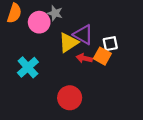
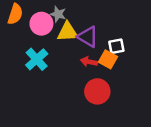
yellow triangle: (68, 43) -> (68, 32), moved, turned 30
cyan cross: (28, 67) -> (37, 59), moved
red circle: (70, 98) -> (97, 91), moved

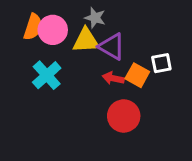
orange semicircle: (15, 14) -> (33, 27), moved
gray star: (58, 14) -> (95, 18), moved
white square: (116, 46) -> (161, 63), moved

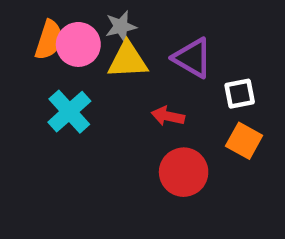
gray star: (95, 18) -> (121, 27), moved, turned -30
purple triangle: (112, 47) -> (193, 58), moved
orange square: (137, 75) -> (244, 141), moved

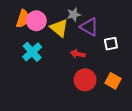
gray star: (121, 27) -> (74, 15), moved
yellow triangle: (128, 60) -> (59, 28), turned 42
orange square: (244, 141) -> (113, 81), moved

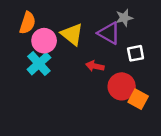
gray star: (74, 15) -> (124, 18), moved
pink circle: (36, 21) -> (44, 41), moved
red circle: (85, 80) -> (122, 86), moved

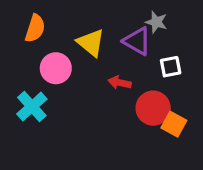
gray star: (124, 18) -> (156, 22), turned 30
pink circle: (44, 41) -> (56, 68), moved
cyan cross: (39, 64) -> (32, 107), moved

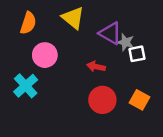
gray star: (156, 22) -> (125, 42), moved
yellow triangle: (91, 43) -> (73, 18), moved
red circle: (153, 108) -> (102, 100), moved

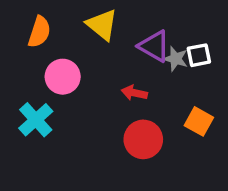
white square: (137, 54) -> (199, 55), moved
orange square: (140, 100) -> (199, 121), moved

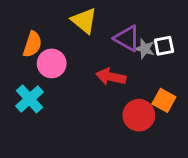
orange semicircle: (39, 32) -> (32, 44), moved
red arrow: (134, 93) -> (111, 77), size x1.4
red circle: (143, 139) -> (139, 115), moved

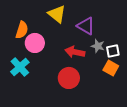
white square: (164, 46) -> (113, 51), moved
gray star: (145, 49) -> (98, 46), moved
red circle: (139, 115) -> (69, 78), moved

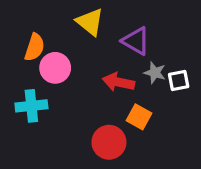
cyan cross: (20, 67) -> (31, 106), turned 36
orange square: (111, 68) -> (139, 117), moved
red circle: (69, 78) -> (109, 142), moved

